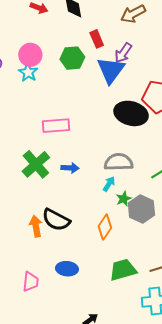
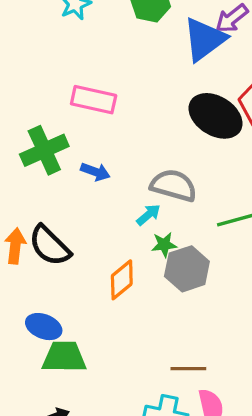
green trapezoid: (123, 270) -> (64, 357), moved

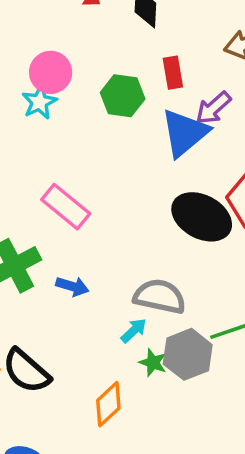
pink rectangle: (94, 100) -> (66, 207), turned 30
green star: (164, 245) -> (153, 363), turned 30
gray hexagon: (187, 269) -> (188, 354), moved

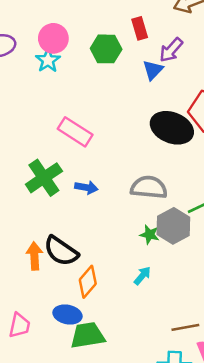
blue triangle: (185, 133) -> (153, 70), size x0.6
cyan arrow: (134, 330) -> (142, 276), moved
orange diamond: (108, 404) -> (88, 282), moved

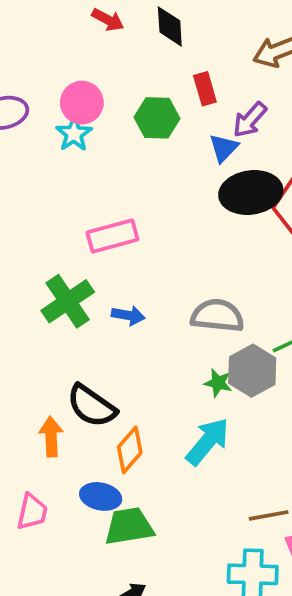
black ellipse: (172, 128) -> (251, 192), moved, turned -30
pink rectangle: (75, 132) -> (112, 236), turned -48
orange arrow: (34, 256) -> (51, 437), moved
cyan arrow: (142, 276) -> (208, 441), size x1.8

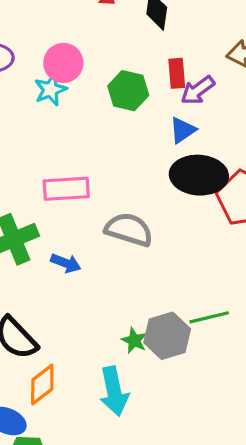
purple arrow: (250, 120) -> (198, 90), moved
gray semicircle: (217, 316) -> (129, 230), moved
cyan arrow: (208, 441) -> (114, 391), turned 117

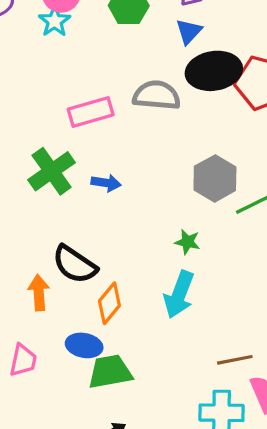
gray semicircle: (129, 230) -> (157, 95), moved
gray hexagon: (167, 336) -> (215, 178), moved
cyan arrow: (114, 391) -> (179, 295), turned 45

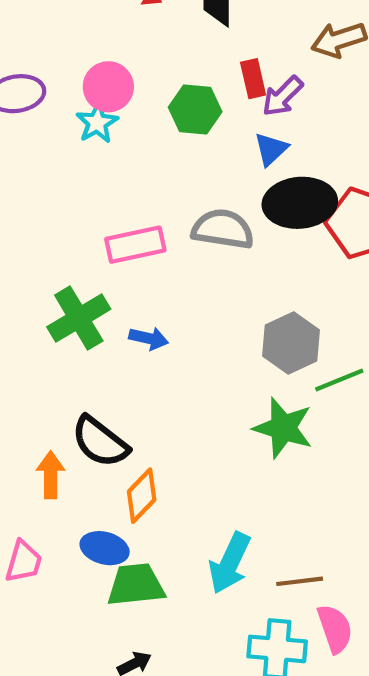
green star: (188, 242) -> (283, 428), moved, size x1.8
cyan arrow: (179, 295) -> (230, 563), moved

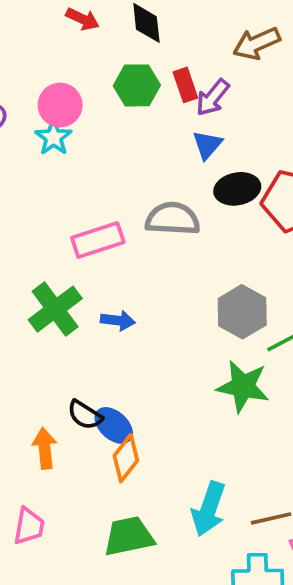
green hexagon: (195, 110) -> (137, 85), moved
black ellipse: (300, 203) -> (237, 189), size x0.7
black semicircle: (100, 442) -> (85, 415), size x0.7
blue ellipse: (105, 548) -> (114, 425), moved, turned 33

